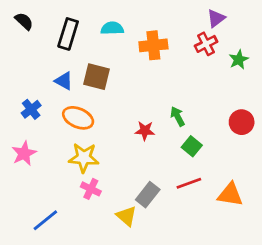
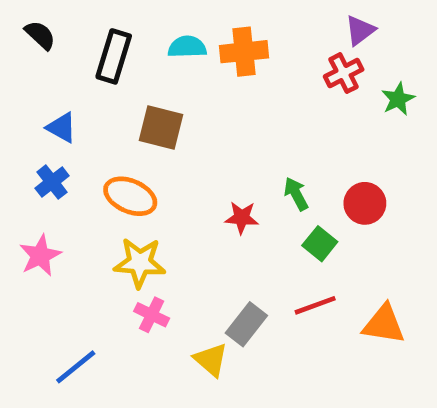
orange cross: (153, 45) -> (244, 52), moved
blue triangle: (64, 81) -> (62, 128), moved
red circle: (242, 122) -> (365, 203), moved

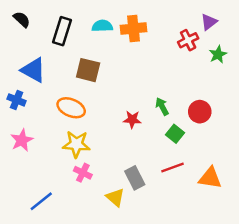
purple triangle: (360, 30) -> (209, 22), moved
blue triangle: (62, 128) -> (33, 70), size x1.5
blue cross: (52, 182) -> (17, 100), moved, turned -30
gray rectangle: (246, 324) -> (135, 178), turned -65

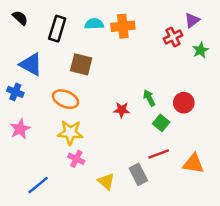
gray rectangle: (135, 178) -> (138, 174), moved

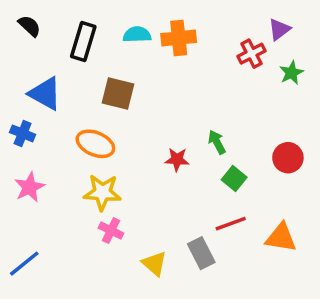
red circle: (184, 103) -> (288, 158), moved
blue line: (38, 185) -> (24, 264), moved

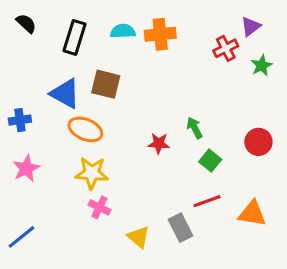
blue triangle: (45, 94) -> (65, 94), moved
blue cross: (23, 133) -> (20, 120), turned -30

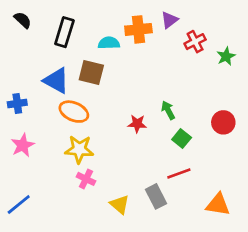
purple triangle: (251, 27) -> (169, 20), moved
cyan semicircle: (123, 31) -> (109, 43), moved
orange triangle: (252, 214) -> (218, 205), moved

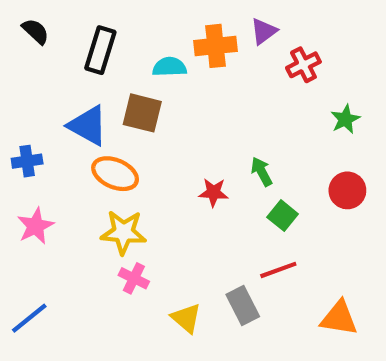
green star: (226, 56) -> (345, 119), moved

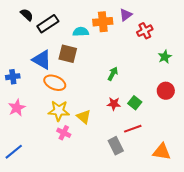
black semicircle: (35, 31) -> (27, 15), moved
black rectangle: (100, 50) -> (48, 24), turned 40
green arrow: (262, 172) -> (113, 74), moved, turned 56
red star: (213, 192) -> (114, 104), moved
yellow triangle: (186, 318) -> (84, 117), moved

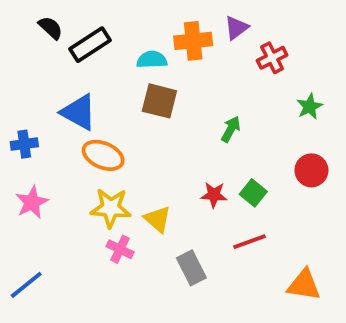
brown square: (68, 54) -> (159, 101), moved
green arrow: (113, 74) -> (231, 129), moved
gray rectangle: (116, 146) -> (191, 268), moved

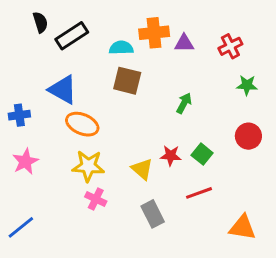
black semicircle: (51, 28) -> (40, 22), turned 30
purple triangle: (236, 28) -> (184, 43), moved, turned 36
red cross: (272, 58) -> (230, 46), moved
green star: (310, 107) -> (247, 85), turned 30
yellow triangle: (158, 219) -> (142, 169), moved

